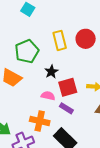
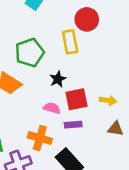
red circle: (86, 39) -> (87, 19), moved
purple rectangle: (66, 108) -> (73, 125), turned -40

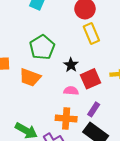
yellow rectangle: (70, 42) -> (91, 33), moved
purple rectangle: (73, 125) -> (94, 109), moved, turned -40

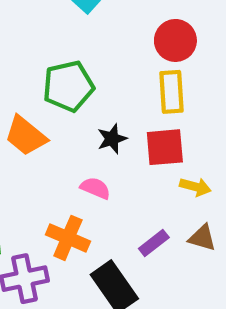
red square: (91, 79) -> (165, 147), moved
purple rectangle: (94, 109) -> (154, 243), moved

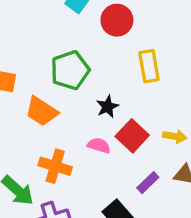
red circle: (175, 40) -> (117, 20), moved
red square: (165, 147) -> (132, 136), moved, turned -36
orange cross: (68, 238) -> (55, 166), moved

